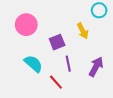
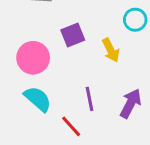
pink circle: (26, 25) -> (33, 58), moved
purple square: (57, 42) -> (73, 35), moved

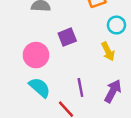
yellow arrow: (111, 50) -> (108, 51), moved

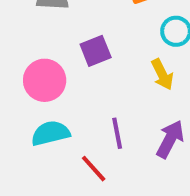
cyan semicircle: (40, 87) -> (50, 133), turned -55

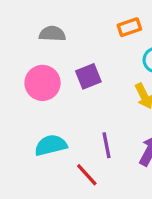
pink circle: (45, 80) -> (43, 83), moved

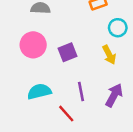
purple square: (88, 76) -> (67, 52), moved

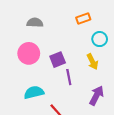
purple line: (81, 91) -> (69, 77), moved

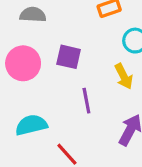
purple square: (58, 60) -> (69, 57), moved, turned 35

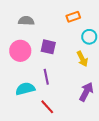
purple line: (86, 101) -> (46, 77), moved

